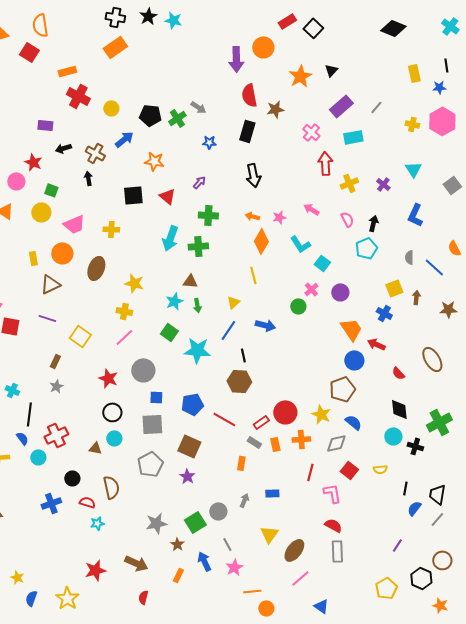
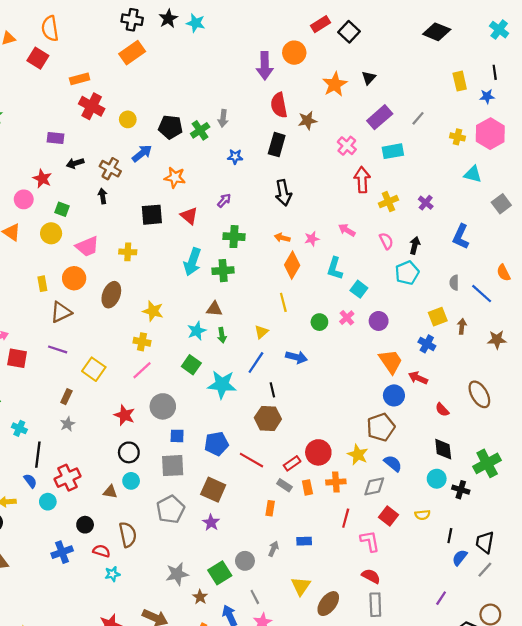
gray arrow: (198, 107) -> (223, 118), turned 63
cyan triangle: (413, 169) -> (473, 174), moved, turned -42
cyan L-shape: (300, 244) -> (335, 268), turned 50
green circle: (298, 306) -> (319, 322), moved

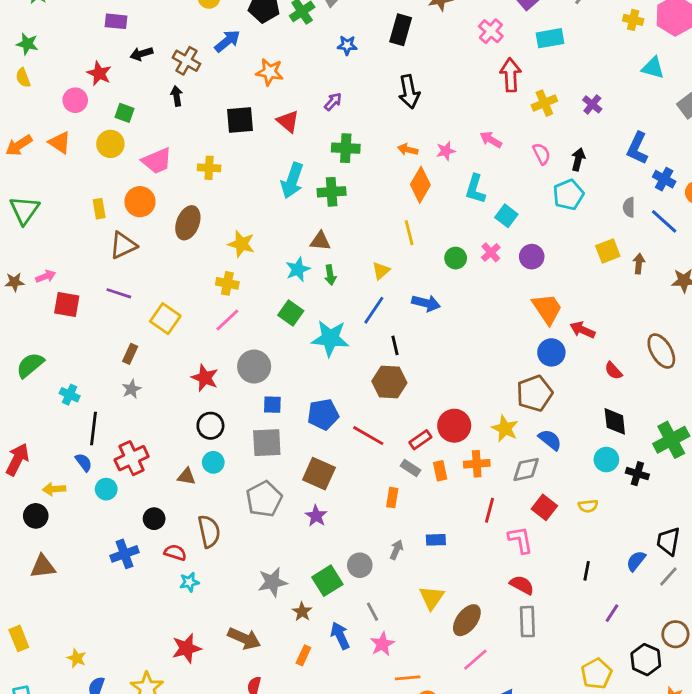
blue cross: (427, 344) -> (664, 179), moved
black line: (450, 536) -> (587, 571), moved

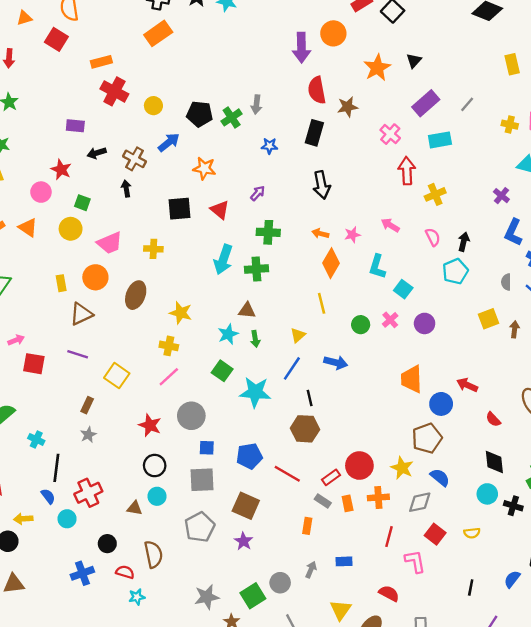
purple cross: (592, 104) -> (501, 196), moved
orange trapezoid: (547, 309) -> (412, 379), moved, turned -148
red semicircle: (522, 585) -> (389, 593), moved

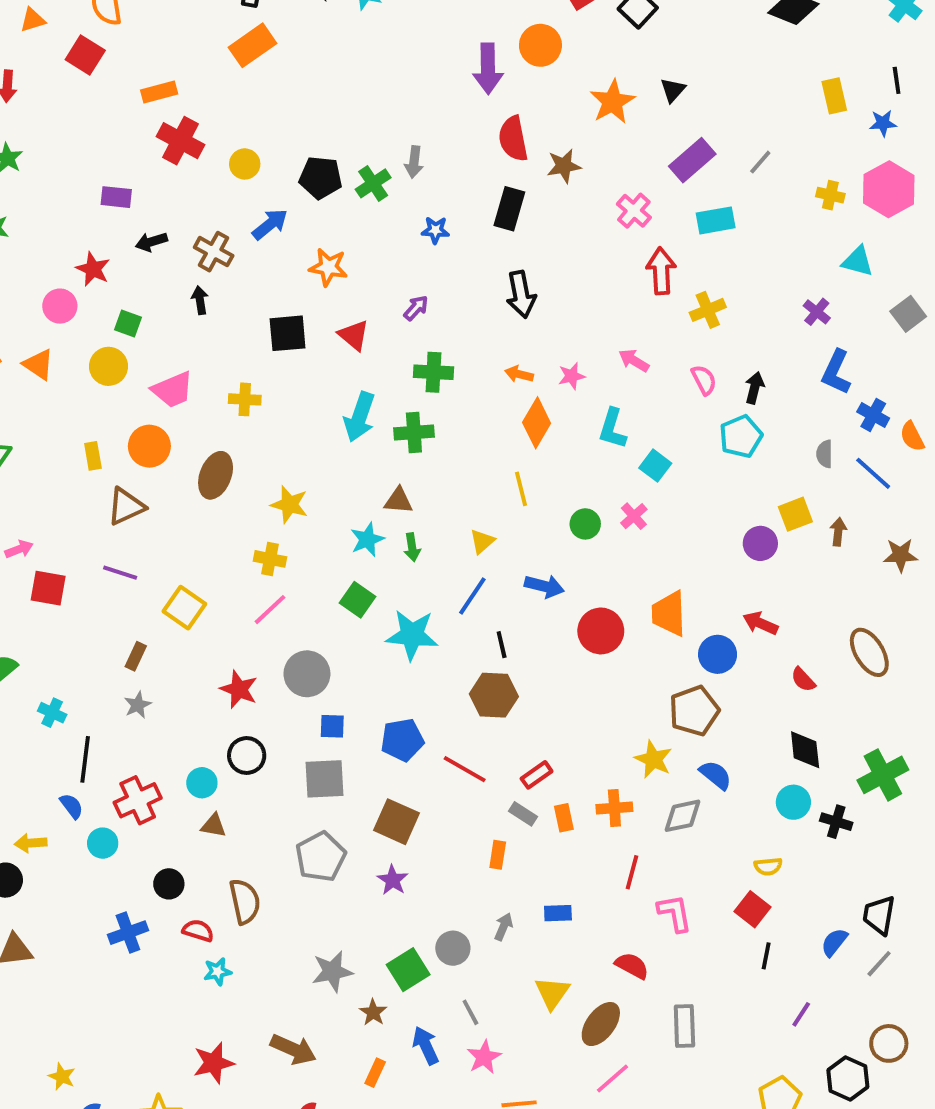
purple circle: (425, 323) -> (760, 543), moved
red circle: (359, 466) -> (601, 631), moved
cyan circle: (157, 496) -> (202, 783), moved
red square: (435, 534) -> (753, 909), moved

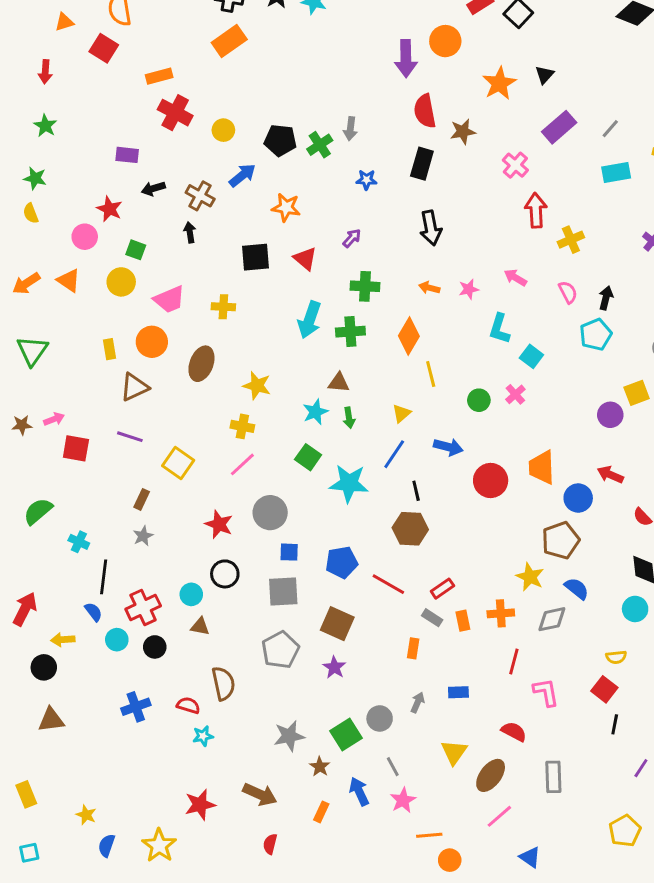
cyan rectangle: (716, 220) -> (616, 172), moved
orange diamond: (537, 423) -> (409, 336), moved
black circle: (169, 884) -> (155, 647), moved

